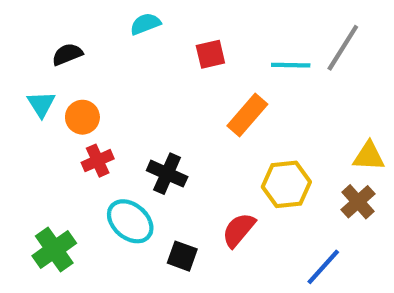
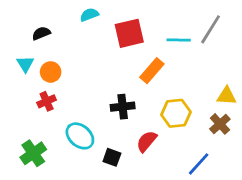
red square: (210, 54) -> (129, 33), size x1.6
red cross: (98, 161) -> (47, 101), moved
black cross: (167, 174) -> (123, 107), moved, turned -30

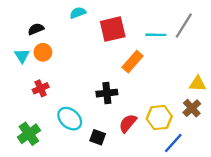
orange circle: (51, 72) -> (43, 52), moved
yellow hexagon: (176, 113) -> (159, 117), moved

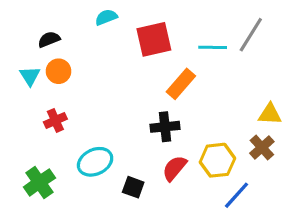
black cross: (107, 93) -> (165, 127), moved
cyan ellipse: (70, 119) -> (95, 162), turned -65

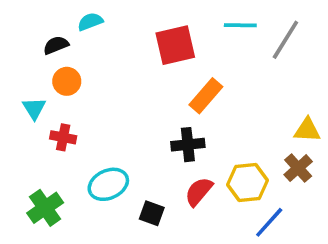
cyan semicircle: (106, 17) -> (90, 22), moved
cyan line: (213, 47) -> (240, 25), moved
cyan triangle: (30, 76) -> (34, 108), moved
red cross: (55, 120) -> (63, 137), turned 35

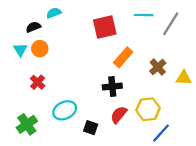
cyan triangle: (34, 108) -> (20, 50), moved
red cross: (63, 137) -> (38, 82), turned 32
brown cross: (298, 168) -> (158, 67), moved

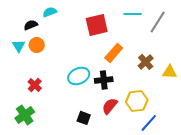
red cross: (38, 82) -> (35, 85), moved
cyan ellipse: (65, 110) -> (79, 76), moved

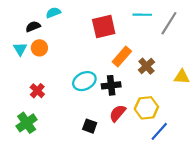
brown cross: (146, 62) -> (146, 66), moved

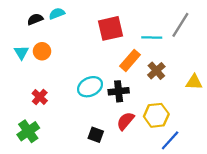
cyan line: (142, 15) -> (152, 38), moved
black semicircle: (33, 26) -> (35, 19), moved

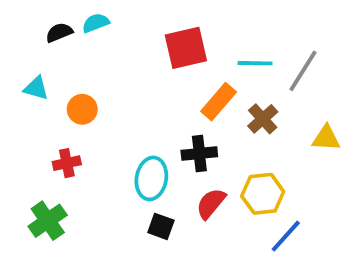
gray line: (180, 25) -> (303, 71), moved
orange circle: (42, 51) -> (82, 109), moved
cyan triangle: (21, 52) -> (36, 88), turned -42
cyan ellipse: (90, 87) -> (151, 178), moved, turned -55
red cross: (40, 97) -> (67, 163), turned 35

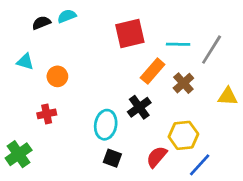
black cross: (199, 153) -> (139, 107), turned -30
red semicircle: (211, 203) -> (157, 157), moved
green cross: (48, 221) -> (19, 154), moved

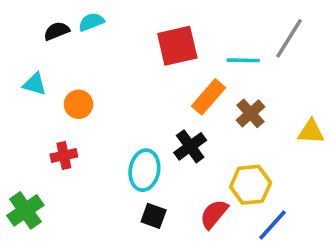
gray line: (212, 50) -> (289, 38), moved

